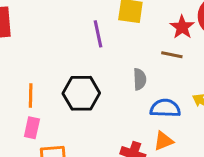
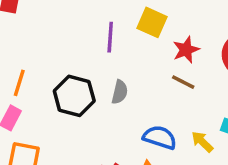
red star: (182, 27) -> (186, 50), moved
gray semicircle: (140, 79) -> (120, 92), moved

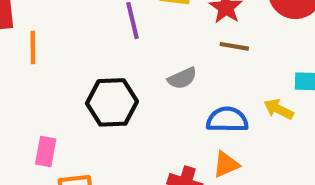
orange line: (19, 83) -> (33, 47), moved
gray semicircle: (120, 92) -> (182, 78), moved, turned 70

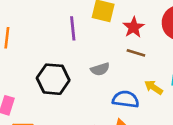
yellow arrow: (279, 109) -> (154, 87), moved

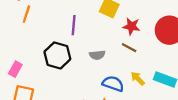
red star: (134, 27) -> (131, 26), turned 30
purple line: (73, 28) -> (74, 25), moved

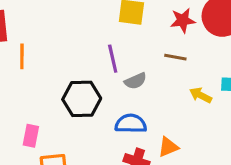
purple line: (74, 25) -> (113, 59), moved
red star: (131, 26) -> (183, 20), moved
blue semicircle: (113, 84) -> (131, 124), moved

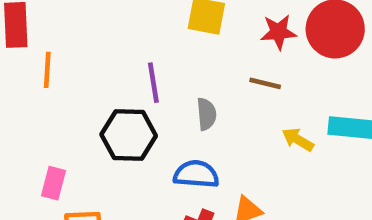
purple line: (113, 59) -> (153, 83), moved
gray semicircle: (135, 81) -> (206, 114), turned -75

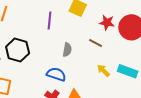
purple line: (153, 83) -> (49, 21), moved
black hexagon: (129, 135) -> (18, 50), moved

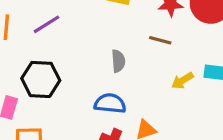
purple line: (49, 21) -> (46, 24), moved, turned 66
yellow arrow: (103, 71) -> (182, 81), turned -64

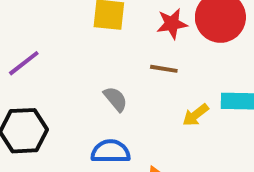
gray semicircle: (118, 61) -> (115, 99), turned -30

